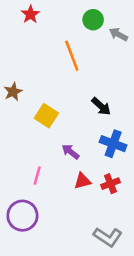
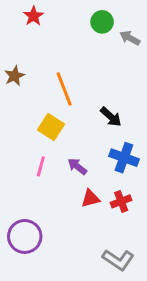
orange line: (72, 56) -> (64, 89), moved
brown star: (13, 92) -> (14, 76), moved
pink line: (37, 176) -> (41, 166), moved

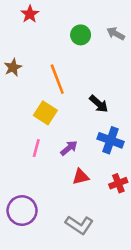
green circle: (102, 22) -> (81, 35), moved
purple arrow: (77, 166) -> (69, 148), turned 102
red cross: (121, 201) -> (118, 183), moved
gray L-shape: (118, 260) -> (79, 225), moved

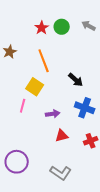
red star: (30, 14) -> (42, 28), moved
pink line: (36, 148) -> (23, 106), moved
purple arrow: (69, 148) -> (53, 114), turned 32

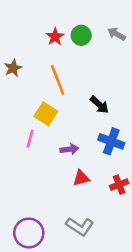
purple circle: (17, 162) -> (29, 233), moved

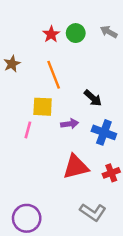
yellow square: (46, 114) -> (43, 107), turned -30
purple arrow: (69, 149) -> (70, 124), moved
red triangle: (81, 178) -> (76, 167), size x1.6
gray L-shape: (80, 226) -> (93, 212), moved

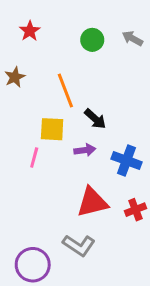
red star: (51, 34) -> (30, 31), moved
black arrow: (93, 98) -> (95, 119), moved
gray L-shape: (93, 212) -> (79, 245), moved

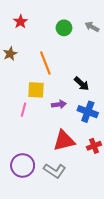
black arrow: (95, 119) -> (82, 84), moved
purple circle: (33, 265) -> (23, 165), moved

